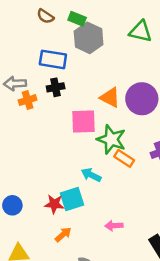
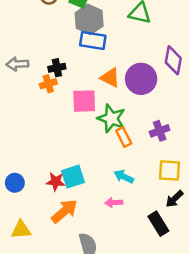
blue rectangle: (53, 59) -> (93, 40), moved
orange cross: (28, 100) -> (48, 84), moved
orange rectangle: (124, 158) -> (124, 137), turned 30
cyan arrow: (91, 175) -> (124, 177), moved
orange arrow: (63, 235) -> (64, 211), size x1.6

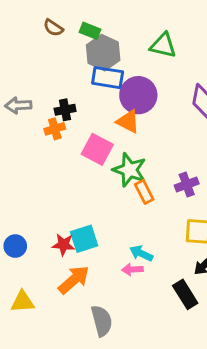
purple circle: (141, 79) -> (138, 95), moved
pink square: (84, 101) -> (97, 149), turned 30
cyan arrow: (124, 177) -> (141, 253), moved

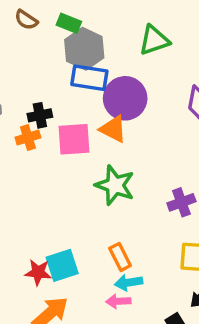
green triangle: (163, 45) -> (154, 40), turned -32
pink square: (97, 149) -> (74, 139), moved, turned -32
orange rectangle: (144, 192) -> (120, 257), moved
cyan arrow: (141, 253) -> (129, 283), turned -35

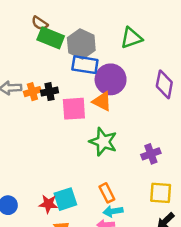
green rectangle: (69, 23) -> (51, 38), moved, size x1.5
orange cross: (28, 138) -> (32, 92), moved

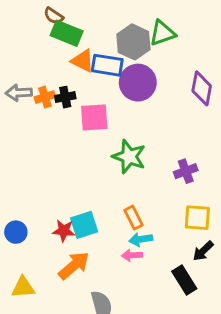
gray hexagon: (81, 44) -> (133, 42), moved
orange triangle: (102, 101) -> (83, 61), moved

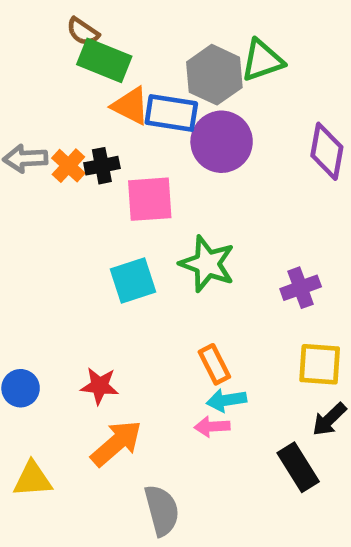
orange cross: (45, 97) -> (68, 166), turned -30
cyan square: (84, 225) -> (133, 281), moved

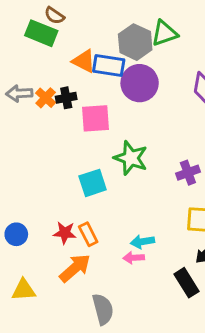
green rectangle: (104, 60) -> (41, 33), moved
cyan square: (133, 281) -> (93, 183), moved
orange rectangle: (214, 364) -> (88, 234), moved

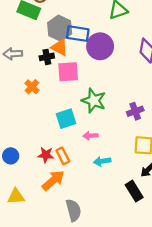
gray hexagon: (135, 42) -> (60, 28), moved
orange triangle: (84, 61) -> (60, 47), moved
orange cross: (46, 98) -> (32, 87), moved
pink arrow: (134, 258) -> (90, 136), moved

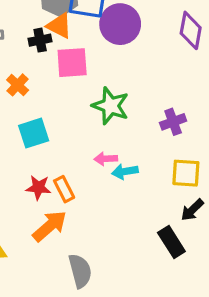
cyan square: (66, 119) -> (34, 133), moved
cyan arrow: (102, 161) -> (125, 171), moved

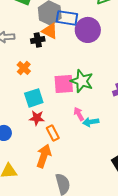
pink square: (72, 63) -> (64, 84), moved
pink arrow: (106, 159) -> (79, 114), turned 64
red star: (38, 188) -> (37, 118), moved
orange arrow: (50, 226) -> (44, 156), turned -30

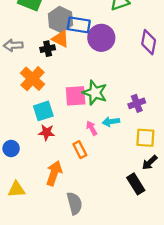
orange cross: (24, 68) -> (33, 79), size x1.6
cyan arrow: (91, 122) -> (111, 122), moved
orange rectangle: (53, 133) -> (80, 150), moved

